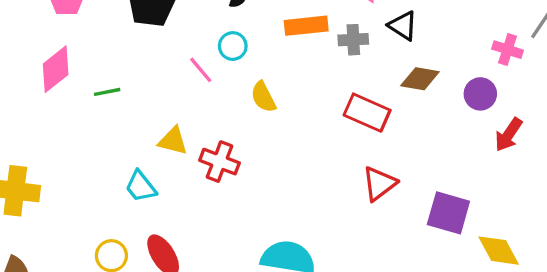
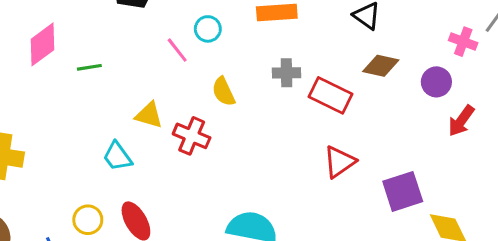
gray cross: (353, 40) -> (286, 73), moved
yellow semicircle: (263, 97) -> (223, 92), moved
purple square: (448, 213) -> (403, 191), turned -36

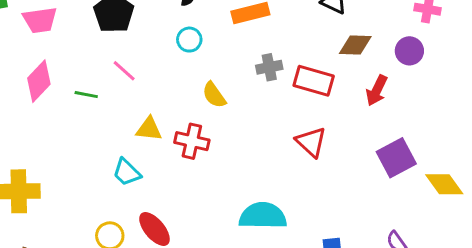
pink line: (177, 50) -> (124, 71), moved
green line: (89, 67) -> (86, 95), turned 30
red arrow: (461, 121) -> (377, 90), moved
red triangle: (339, 162) -> (311, 142), moved, turned -32

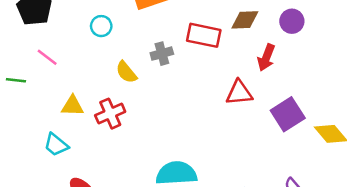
gray cross: (269, 67) -> (162, 54), moved
red rectangle: (314, 81) -> (204, 35), moved
red cross: (192, 141) -> (110, 114), turned -32
red triangle: (311, 142) -> (239, 93), moved, turned -44

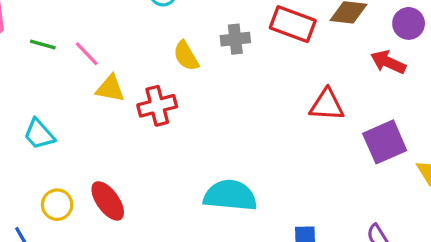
pink line: (47, 57) -> (87, 54), moved
red arrow: (266, 58) -> (388, 62), moved, turned 84
cyan trapezoid: (56, 145) -> (39, 134), moved

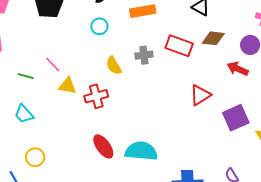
green line: (43, 45) -> (26, 76), moved
red triangle: (327, 105) -> (200, 95), turned -35
red ellipse: (108, 201) -> (103, 146), moved

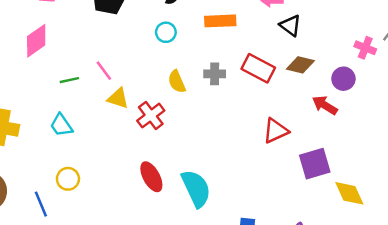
green line: (26, 76) -> (69, 80), turned -35
red cross: (96, 96) -> (151, 116), turned -30
cyan semicircle: (141, 151) -> (196, 188), turned 52

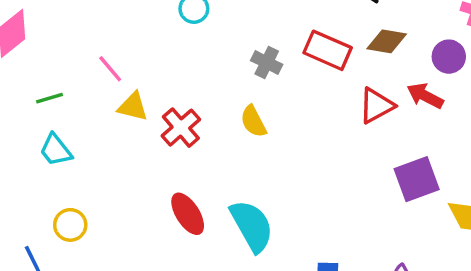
gray cross: (215, 74) -> (267, 63), turned 30
green line: (69, 80) -> (50, 98), moved
yellow semicircle: (177, 82) -> (253, 121), moved
red triangle: (276, 131) -> (376, 106), moved

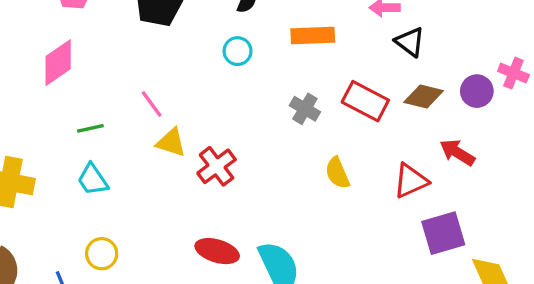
purple circle: (449, 57) -> (477, 91), moved
red triangle: (376, 106) -> (411, 181), moved
yellow semicircle: (253, 121) -> (337, 173), moved
red ellipse: (188, 214) -> (217, 251), turned -45

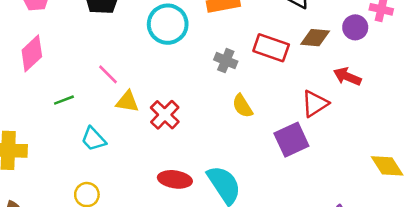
cyan circle: (238, 51) -> (168, 24), size x1.8
yellow semicircle: (337, 173) -> (242, 106), moved
cyan trapezoid: (93, 180) -> (94, 139), moved
purple square: (443, 233) -> (291, 140), moved

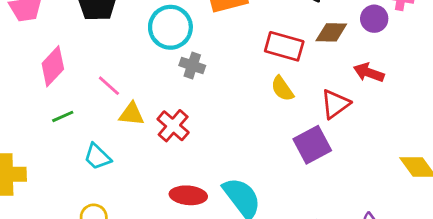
pink diamond: (32, 53) -> (53, 66), moved
gray cross: (226, 61) -> (192, 65), moved
yellow semicircle: (242, 106) -> (282, 89), moved

